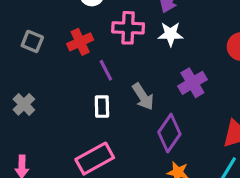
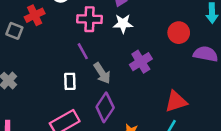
red cross: (80, 42) -> (35, 15), moved
purple line: (106, 70) -> (83, 51), moved
purple diamond: (169, 133) -> (105, 107), moved

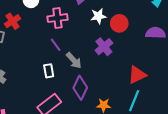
white star: (123, 24) -> (98, 16), moved
red circle: (179, 33) -> (119, 23), moved

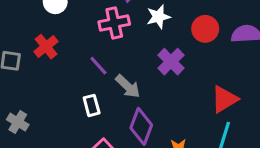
pink cross: (57, 18) -> (114, 23), moved
red cross: (12, 21) -> (46, 47), moved
red circle: (119, 23) -> (205, 29), moved

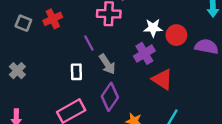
white star: (158, 17) -> (153, 28), moved
red triangle: (224, 99) -> (162, 79), moved, turned 50

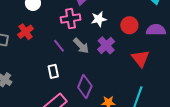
white star: (153, 28) -> (99, 19), moved
gray arrow: (107, 64) -> (81, 46), moved
red triangle: (162, 79) -> (140, 58), moved, turned 30

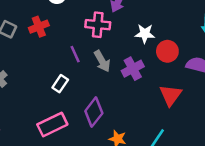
white star: (99, 19) -> (145, 34), moved
white rectangle: (53, 71) -> (60, 84), turned 32

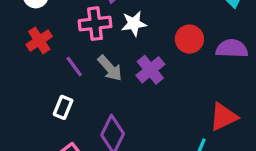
red cross: (39, 27) -> (39, 40), moved
white star: (145, 34) -> (134, 24), moved
red triangle: (171, 95) -> (223, 117), moved, turned 40

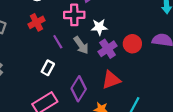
white star: (134, 24) -> (99, 27), moved
red circle: (189, 39) -> (132, 44), moved
red triangle: (223, 117) -> (111, 80), moved

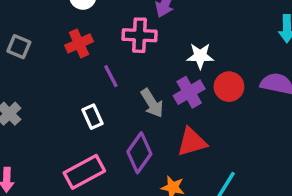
white star: (99, 27) -> (200, 56), moved
gray arrow: (81, 45) -> (152, 103), moved
white rectangle: (48, 68) -> (93, 117), turned -56

